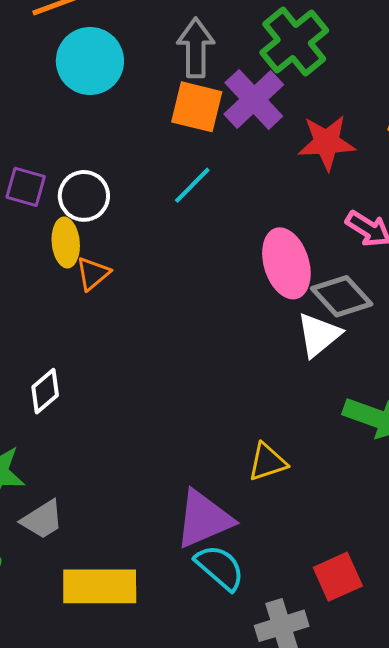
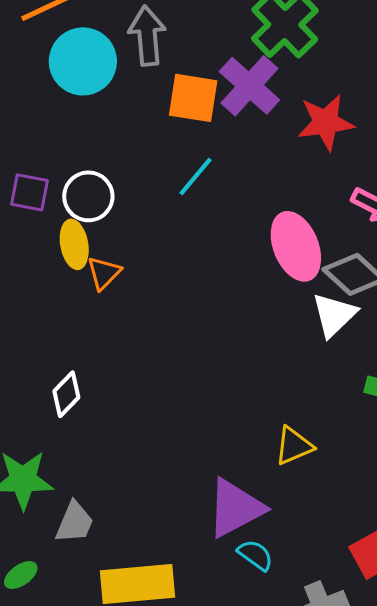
gray arrow: (196, 48) -> (147, 36), moved
gray trapezoid: (42, 520) -> (74, 522), turned -30
cyan semicircle: (220, 567) -> (255, 555), size x0.7

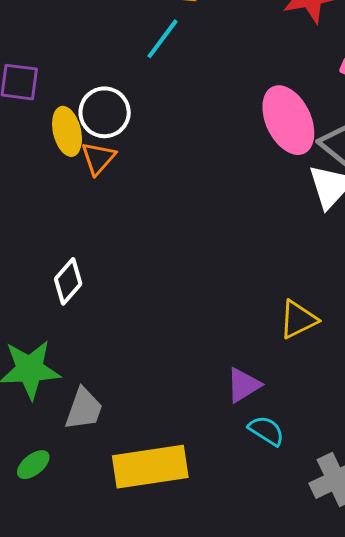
cyan line: (195, 176) -> (162, 39), moved
white circle: (88, 196) -> (105, 112), moved
purple triangle: (235, 508) -> (243, 385), size x0.6

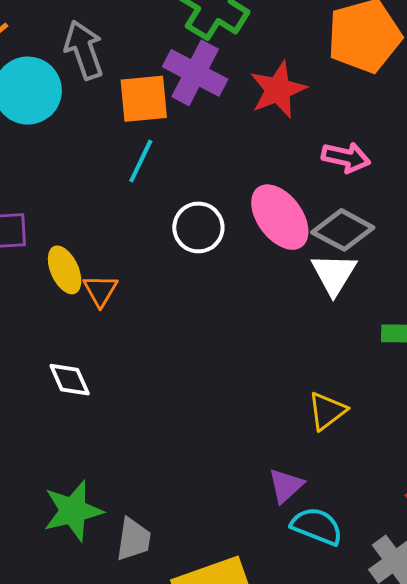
white circle: (105, 112) -> (198, 227), moved
white diamond: (68, 281) -> (70, 380), moved, turned -54
cyan semicircle: (266, 431) -> (317, 526), size x1.4

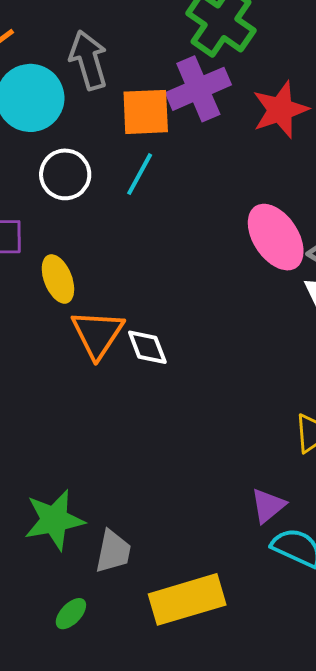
purple cross: (195, 73) -> (198, 89), turned 36
white circle: (198, 227) -> (65, 174), moved
orange triangle: (100, 290) -> (97, 334), moved, size x1.5
white diamond: (70, 380) -> (147, 347), moved

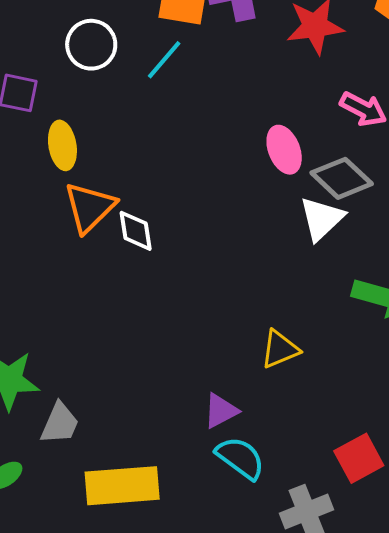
pink ellipse: (276, 237) -> (284, 150), size x0.7

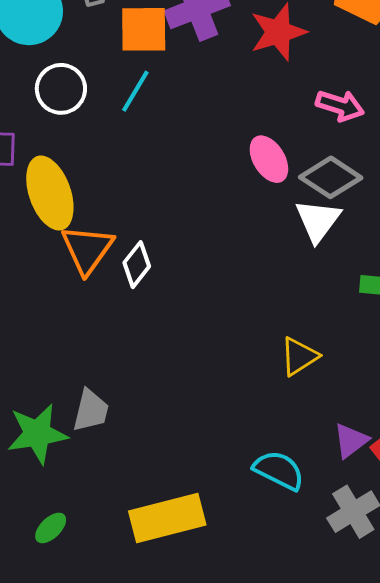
yellow ellipse: (62, 145) -> (50, 193), size x1.5
white diamond: (136, 231) -> (137, 265), turned 57
purple triangle: (221, 411) -> (351, 441), moved
gray trapezoid: (60, 423) -> (91, 411), moved

